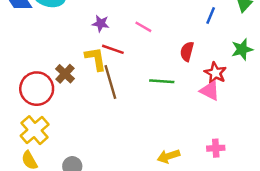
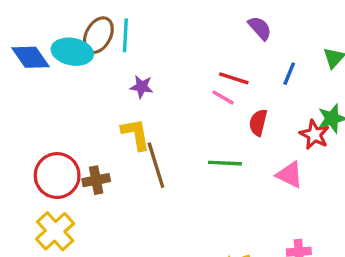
pink line: (143, 27) -> (223, 97), moved
red line: (113, 49) -> (234, 78), moved
red star: (215, 73) -> (314, 135), moved
brown cross: (65, 74) -> (96, 180), moved, turned 36

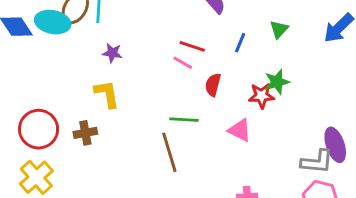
red star: (314, 135) -> (262, 96), turned -30
brown line: (156, 165) -> (169, 152), moved
brown cross: (96, 180) -> (85, 133), moved

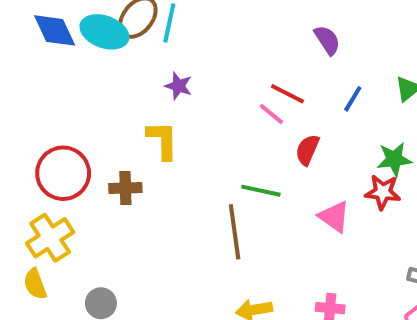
red star: (262, 96) -> (383, 192), moved

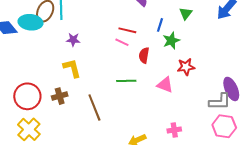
green star: (394, 159) -> (171, 41), moved
brown line: (235, 232) -> (94, 107), moved

